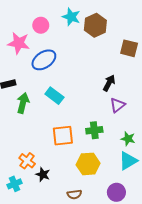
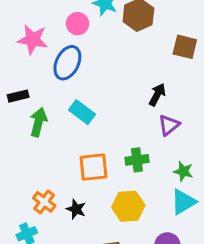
pink circle: (41, 25) -> (78, 24), moved
blue ellipse: (44, 60) -> (67, 63), turned -30
black star: (43, 174) -> (76, 209), moved

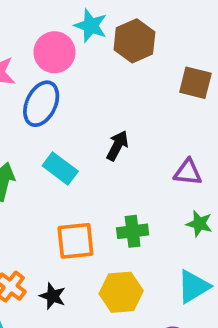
pink circle: (78, 24) -> (54, 52), size x1.4
black arrow: (157, 95) -> (117, 146), moved
purple triangle: (169, 125) -> (188, 172), moved, turned 45
green star: (183, 171) -> (199, 224), moved

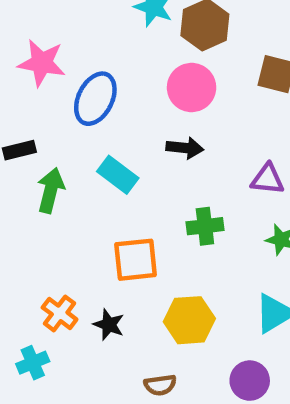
pink circle: (54, 52) -> (192, 87), moved
black arrow: (117, 146) -> (185, 148), turned 68
green cross: (133, 231) -> (205, 226), moved

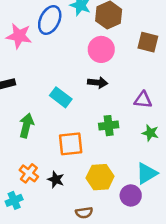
blue ellipse: (95, 99) -> (50, 20), moved
green arrow: (51, 190) -> (26, 126), moved
purple circle: (250, 381) -> (131, 195), moved

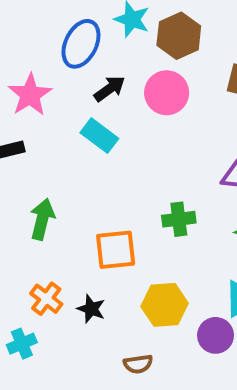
pink star: (19, 36) -> (30, 95), moved, turned 30
black arrow: (98, 83) -> (110, 89), moved, turned -42
cyan rectangle: (61, 97) -> (99, 136), moved

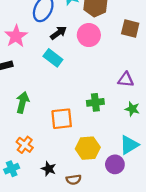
black star: (91, 309) -> (49, 169), moved

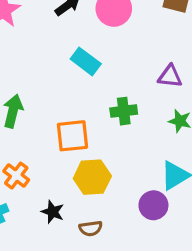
cyan rectangle: (53, 58) -> (86, 61), moved
yellow hexagon: (88, 148) -> (92, 177), moved

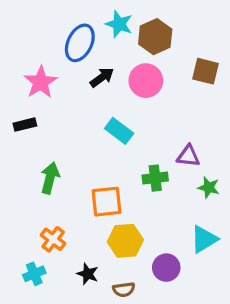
purple triangle: (170, 76) -> (188, 156), moved
purple circle: (153, 205) -> (166, 268), moved

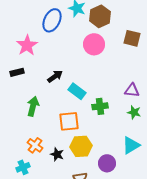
black arrow: (102, 77) -> (55, 76), moved
cyan rectangle: (119, 131) -> (77, 91), moved
purple triangle: (188, 156) -> (132, 90), moved
black star: (88, 274) -> (57, 154), moved

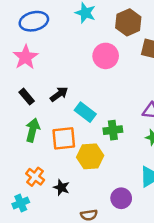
brown hexagon: (100, 16) -> (128, 22), moved
blue ellipse: (52, 20) -> (34, 21), moved, turned 50
black rectangle: (17, 72) -> (27, 97), moved, turned 64
orange square: (69, 121) -> (64, 138), moved
yellow hexagon: (81, 146) -> (90, 156), moved

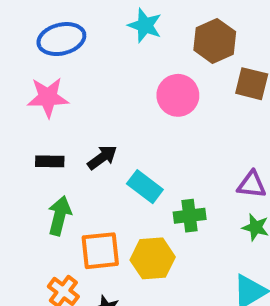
pink star: (25, 57) -> (48, 97), turned 30
black rectangle: (27, 97) -> (50, 161), turned -49
orange square: (64, 138) -> (100, 251), moved

